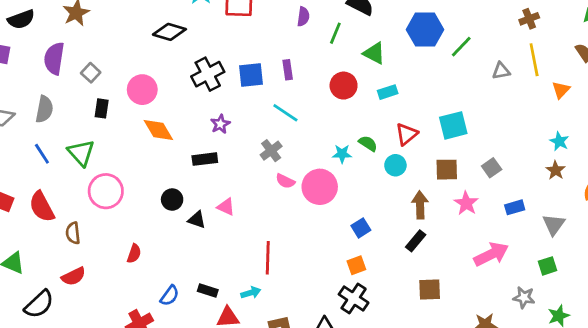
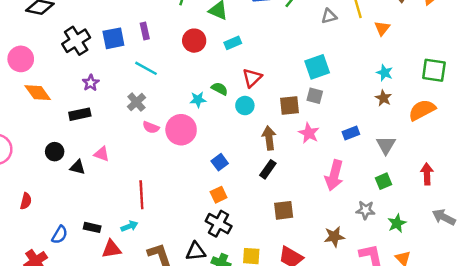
cyan square: (453, 125) -> (317, 67), moved
gray square: (492, 168) -> (315, 96), moved, turned -35
pink arrow: (491, 254) -> (334, 175), turned 136

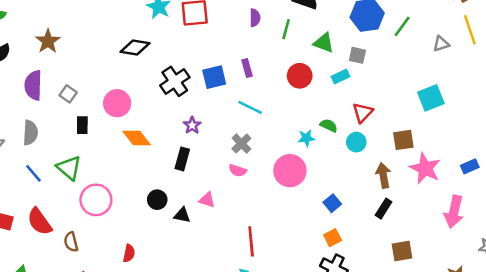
gray square: (315, 96) -> (357, 55), moved
black rectangle: (80, 114) -> (182, 159), turned -60
pink semicircle: (151, 127) -> (238, 170), moved
pink star: (309, 133) -> (425, 168), size x1.4

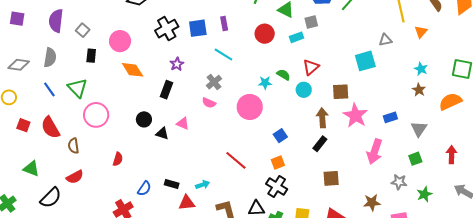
gray triangle: (441, 44) -> (385, 40), moved
gray square: (357, 55) -> (311, 22), turned -32
red line: (251, 241) -> (236, 160), moved, turned -50

